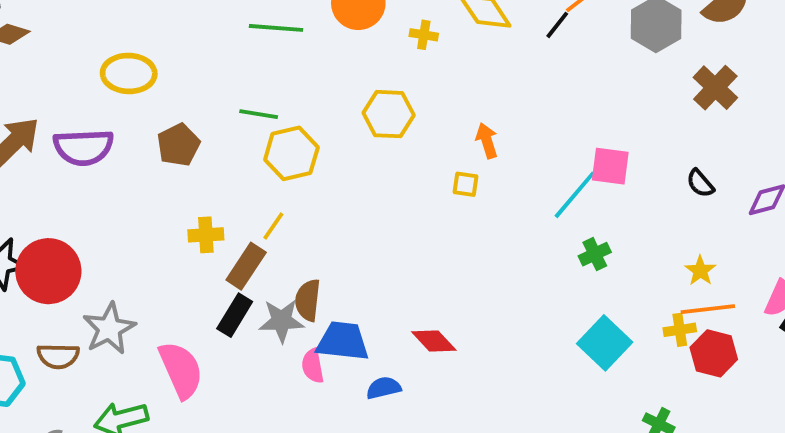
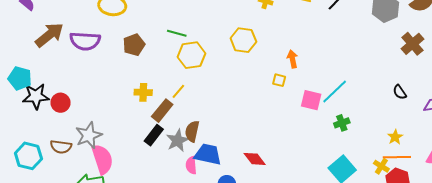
pink square: (610, 166) -> (311, 100), moved
red circle: (48, 271) -> (61, 103), size x0.6
gray star: (282, 321) -> (178, 140), turned -30
yellow cross: (680, 330) -> (381, 166), turned 35
pink semicircle: (181, 370) -> (102, 159), moved

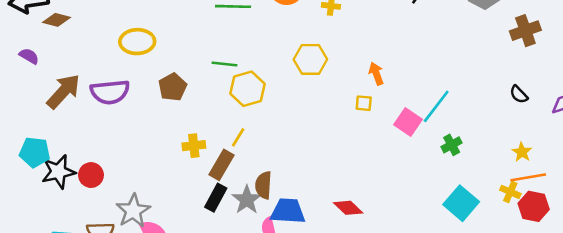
brown cross: (412, 44) -> (525, 31), turned 30
pink square: (311, 100) -> (408, 122), turned 30

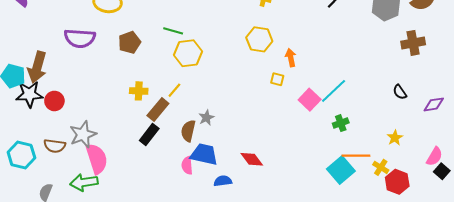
yellow hexagon: (310, 59) -> (259, 39), moved
brown arrow: (63, 91) -> (37, 67), moved, turned 144
orange line: (528, 177) -> (356, 156), moved
gray star: (247, 200) -> (206, 118), moved, size x0.7

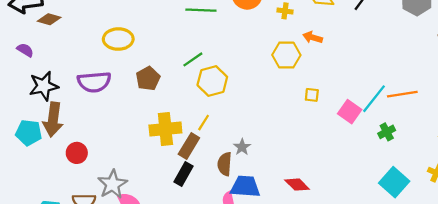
green line: (173, 31) -> (193, 59), turned -42
orange arrow: (291, 58) -> (313, 37), moved, turned -54
yellow cross: (139, 91) -> (165, 129), size x1.6
black star: (29, 94) -> (44, 86), moved
orange line: (356, 156) -> (402, 94), moved

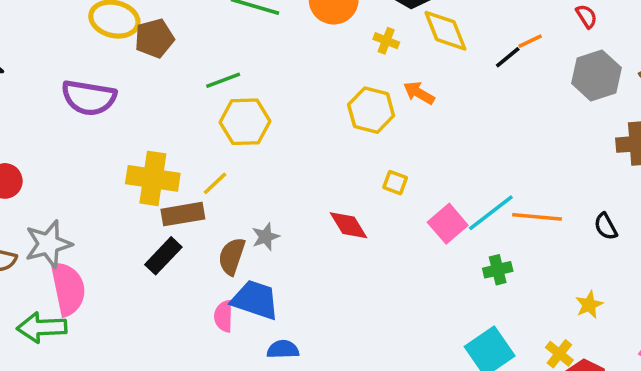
brown pentagon: (148, 79) -> (154, 38), moved
purple semicircle: (94, 82) -> (89, 98), moved
brown rectangle: (189, 146) -> (183, 214), turned 35
red diamond: (297, 185) -> (348, 225), moved

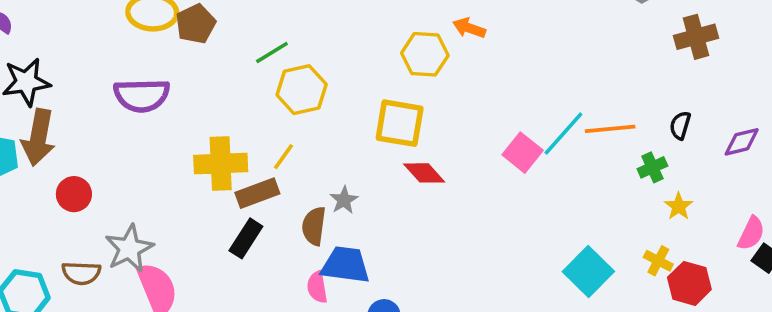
yellow square: (395, 183) -> (400, 123), moved, size x2.0
black semicircle: (606, 226) -> (680, 125), turned 56
green cross: (498, 270) -> (652, 167), moved

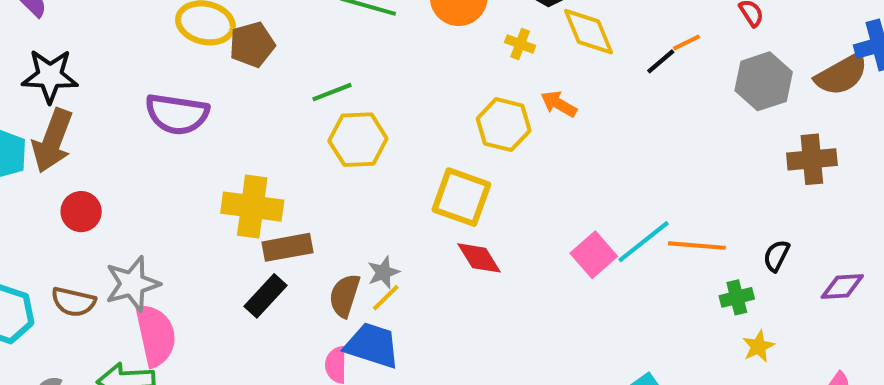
yellow line: (283, 157) -> (386, 298), moved

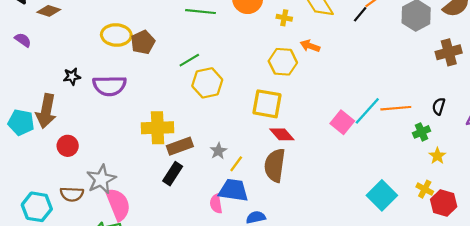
black star: (50, 76) -> (72, 76), moved, size x0.6
gray star: (383, 272) -> (218, 151), moved
brown semicircle: (344, 296) -> (275, 165), moved, size x1.4

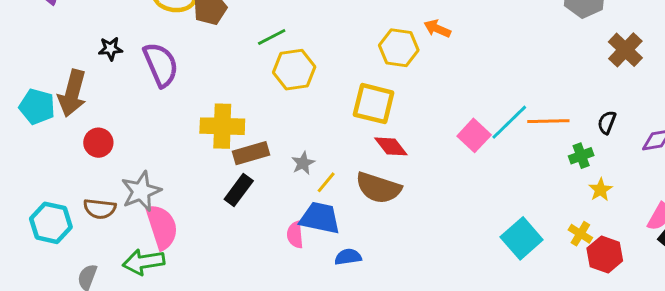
brown cross: (449, 52) -> (625, 50), turned -35
purple semicircle: (109, 86) -> (161, 65), turned -116
brown semicircle: (275, 165) -> (378, 188), turned -84

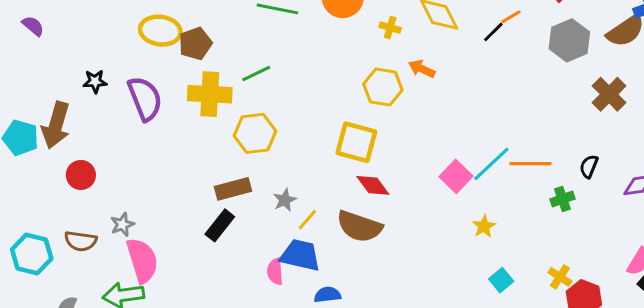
yellow hexagon: (294, 70) -> (255, 133), moved
yellow cross: (222, 126) -> (210, 94), moved
yellow star: (600, 190) -> (484, 226), moved
gray star: (141, 191) -> (122, 224), size x0.6
cyan square: (522, 238) -> (501, 280), size x0.6

